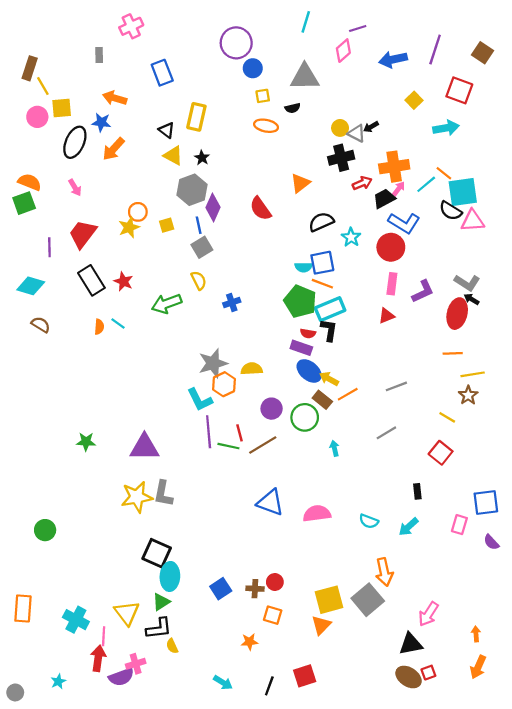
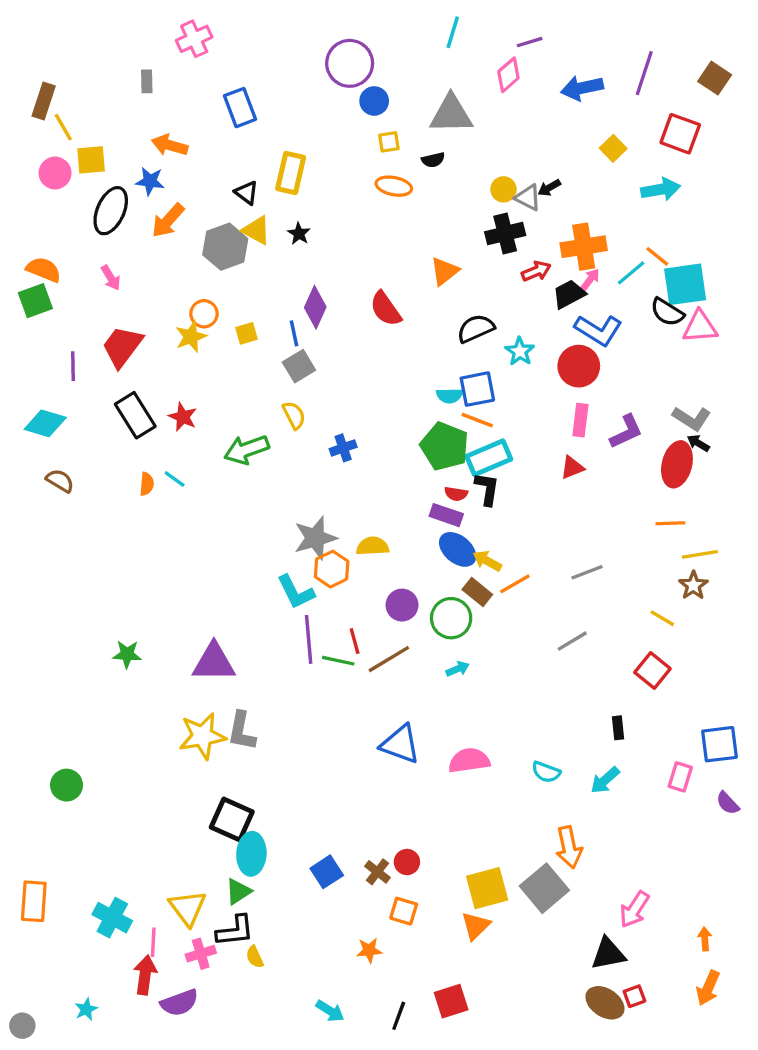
gray hexagon: (192, 190) -> (225, 247), moved
cyan arrow: (335, 448) -> (458, 669), moved, turned 80
brown cross: (255, 589) -> (377, 872), turned 35
pink cross: (136, 664) -> (201, 954), moved

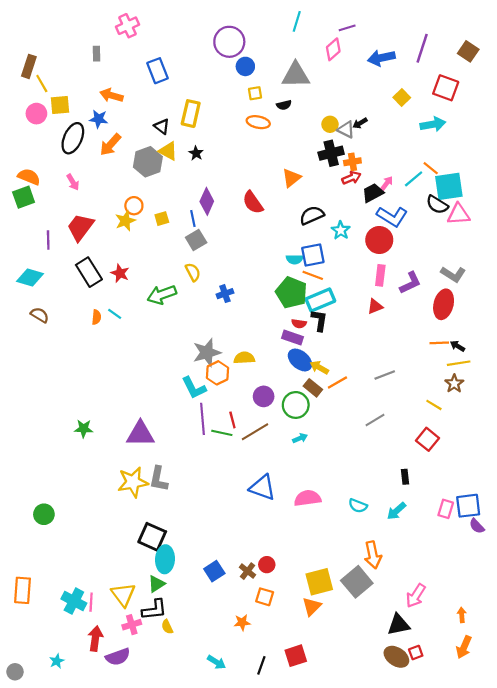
orange cross: (584, 247) -> (352, 162), moved, size x0.6
black arrow: (698, 443) -> (457, 346), moved
blue square: (720, 744) -> (468, 506), moved
pink line: (153, 942) -> (91, 602), moved

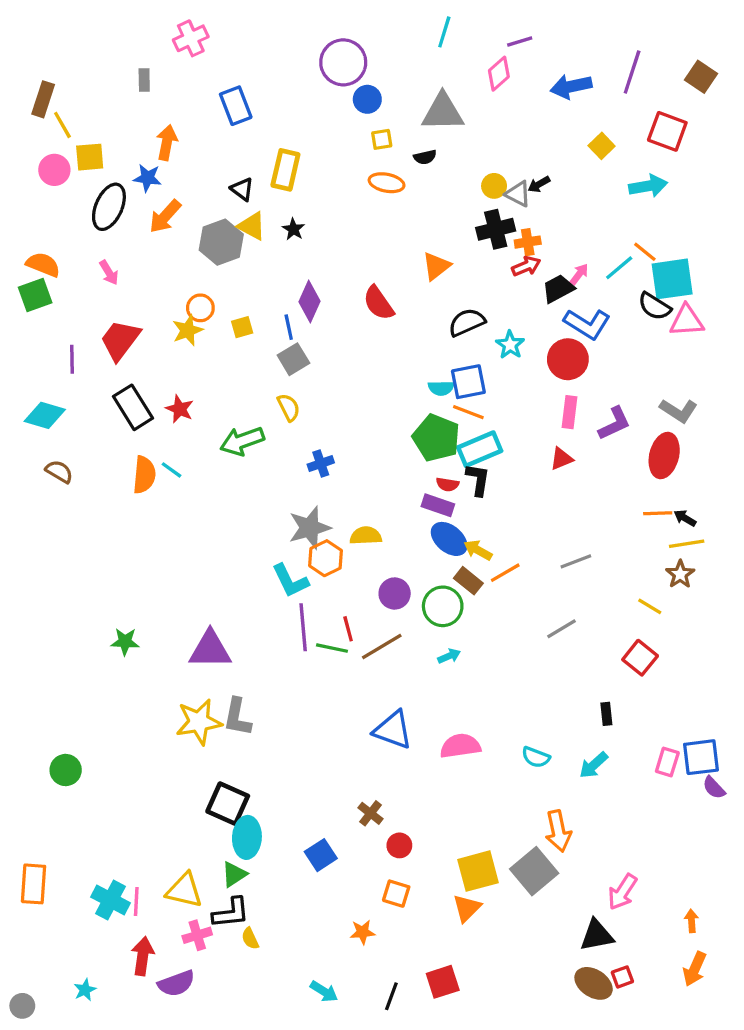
orange arrow: (111, 95) -> (167, 143), turned 85
blue cross: (225, 294) -> (321, 464), moved
orange semicircle: (96, 317) -> (144, 475), size x1.6
brown cross: (247, 571) -> (370, 813), moved
yellow triangle: (123, 595) -> (184, 890), turned -40

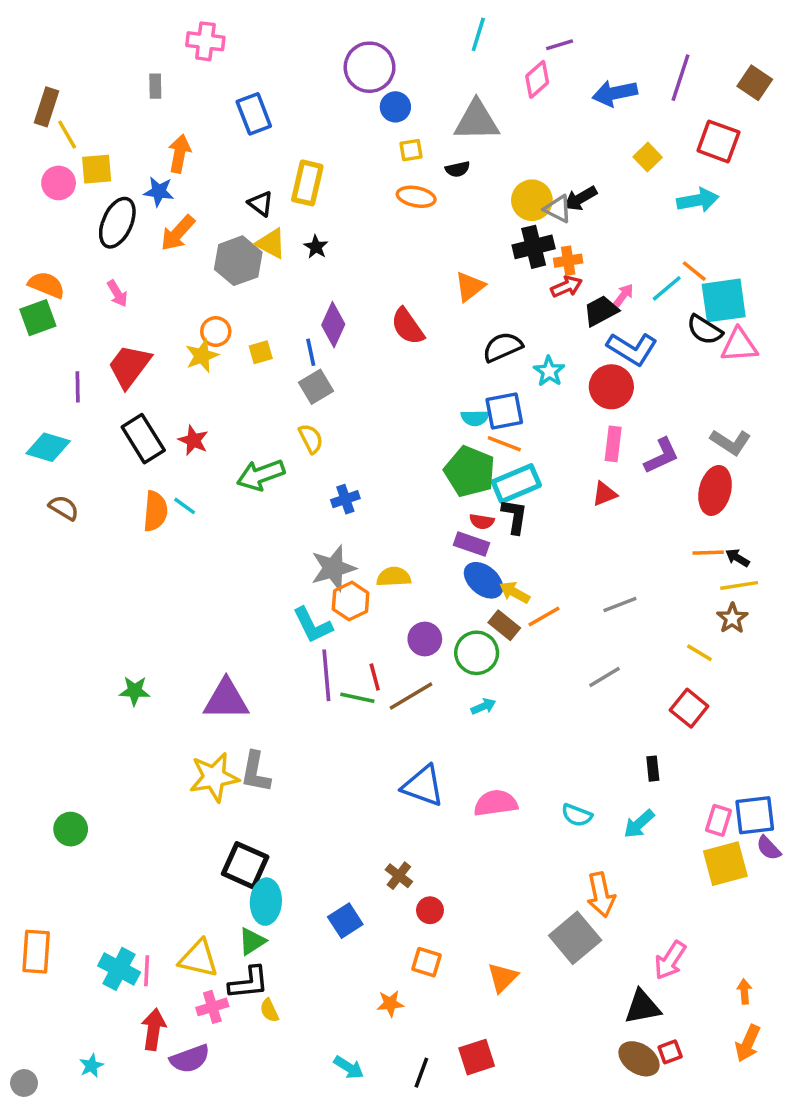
pink cross: (191, 38) -> (205, 41), turned 32
black arrow: (539, 184) -> (580, 198), size x1.4
yellow circle: (494, 186) -> (532, 200), size x1.5
yellow square: (478, 871) -> (725, 864), moved

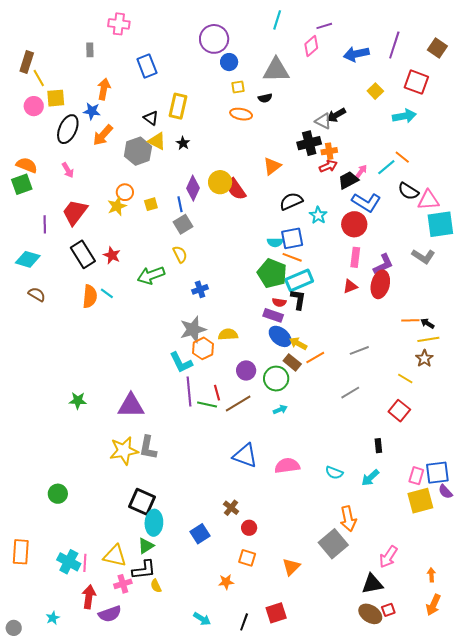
yellow circle: (532, 200) -> (220, 182), moved
cyan square: (724, 300) -> (440, 224), moved
red ellipse: (715, 490) -> (380, 284), moved
green circle: (71, 829) -> (58, 494), moved

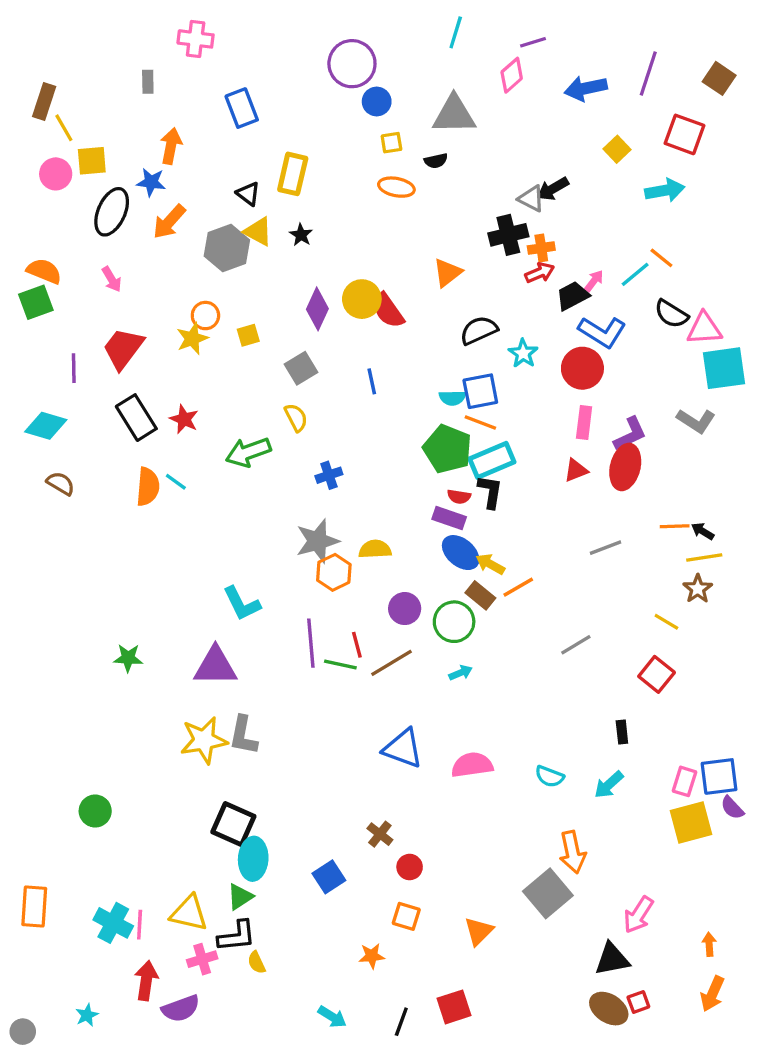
blue line: (180, 204) -> (372, 381), moved
gray line: (359, 350) -> (605, 548), moved
cyan L-shape: (181, 362) -> (242, 604), moved

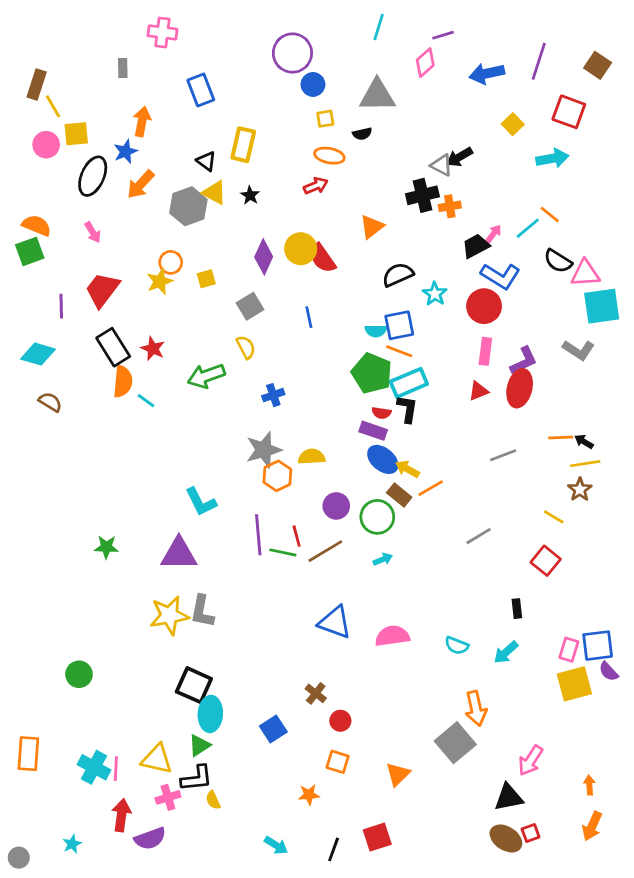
blue star: (151, 182) -> (126, 152), turned -30
red arrow: (540, 273) -> (316, 186), moved
orange semicircle: (148, 487) -> (123, 381), moved

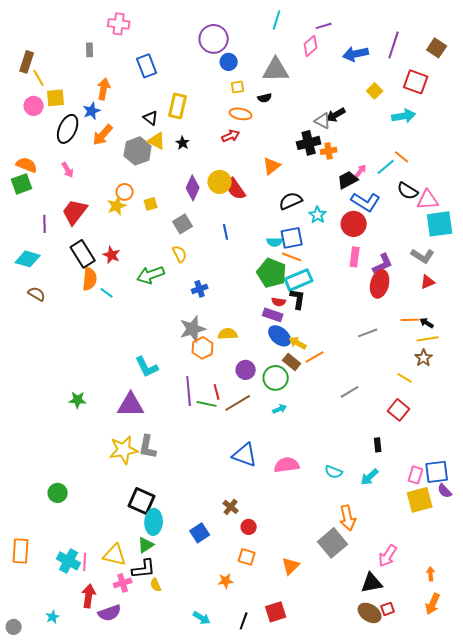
red triangle: (479, 391) -> (428, 282), moved

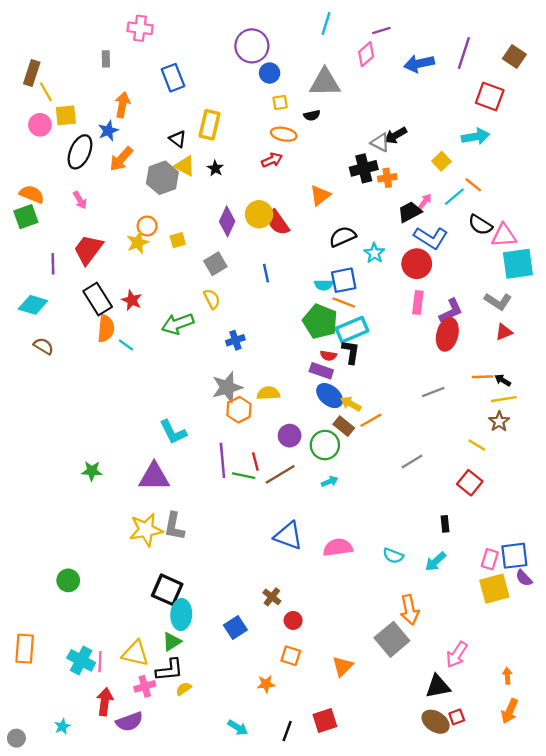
yellow square: (375, 91) -> (441, 161), moved
yellow semicircle: (156, 585) -> (184, 689), turned 80

